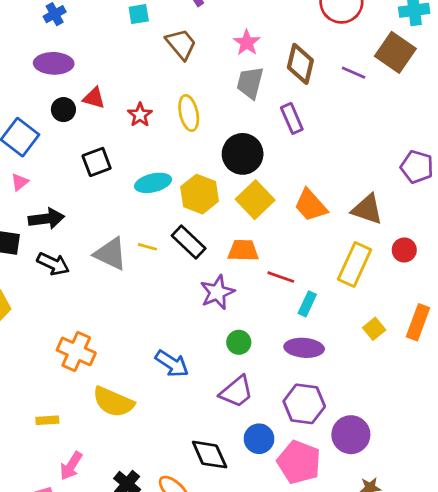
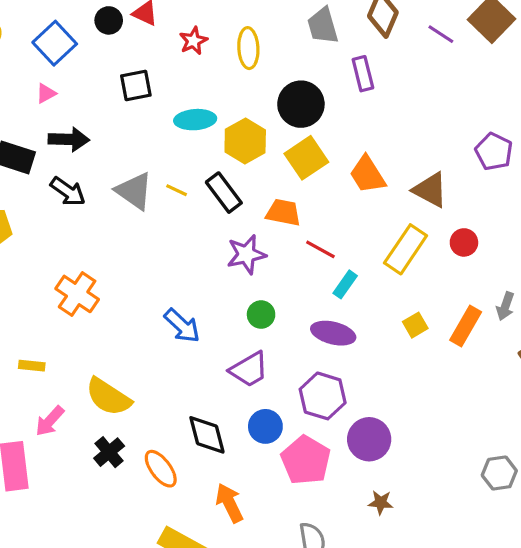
gray trapezoid: (250, 83) -> (323, 26), turned -40
yellow semicircle: (113, 402) -> (108, 397), moved

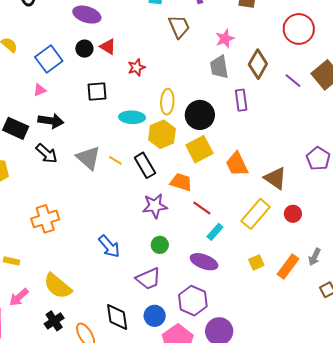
yellow ellipse: (248, 48) -> (167, 102), moved
orange cross: (77, 294) -> (45, 219), turned 32

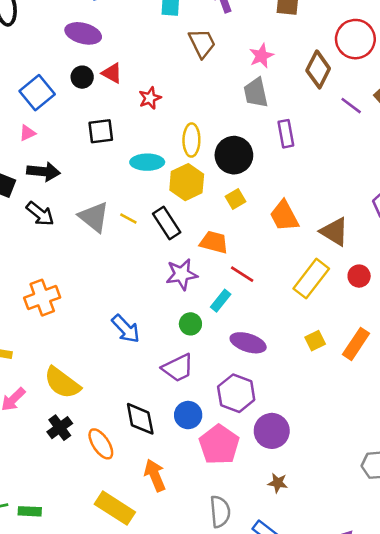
brown diamond: (258, 64) -> (318, 69), moved
yellow square: (199, 149) -> (235, 199), size x0.6
cyan rectangle: (215, 232) -> (221, 301), moved

